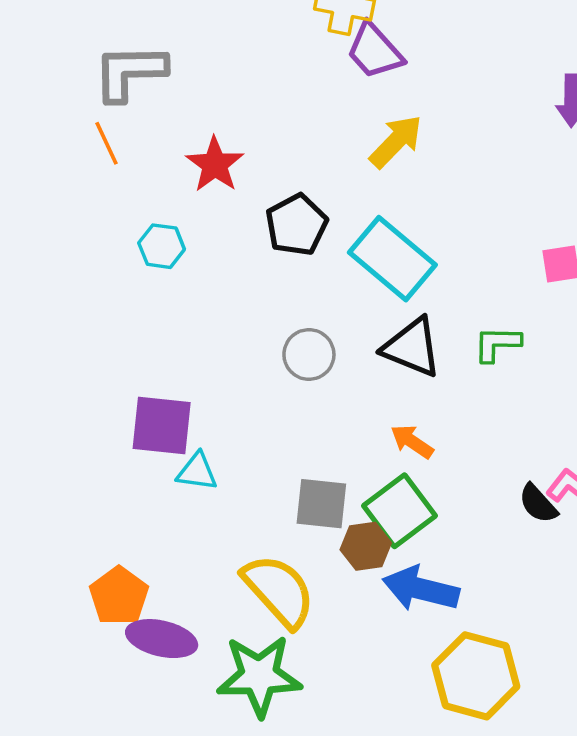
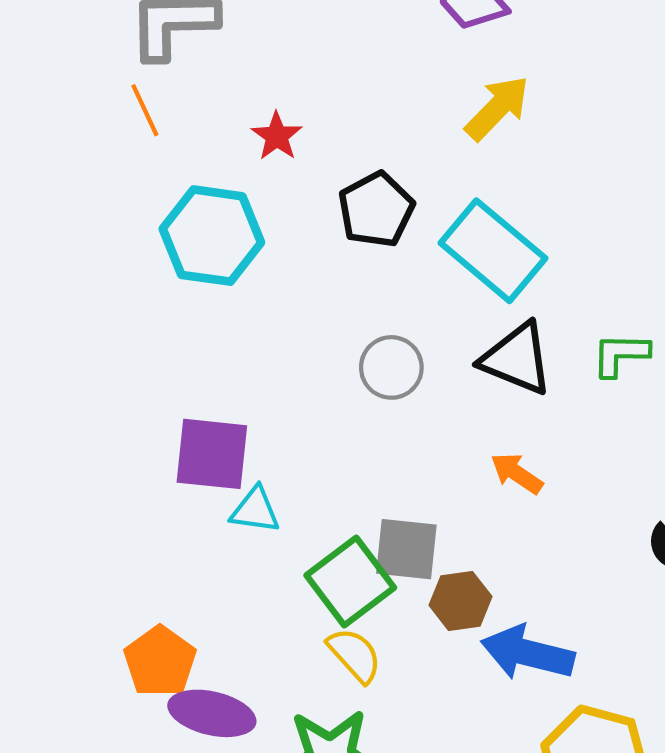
red star: (215, 165) -> (277, 136), size x0.7
cyan hexagon: (162, 246) -> (212, 236), size x1.8
green square: (399, 511) -> (350, 582), moved
yellow semicircle: (279, 591) -> (355, 655), size x0.6

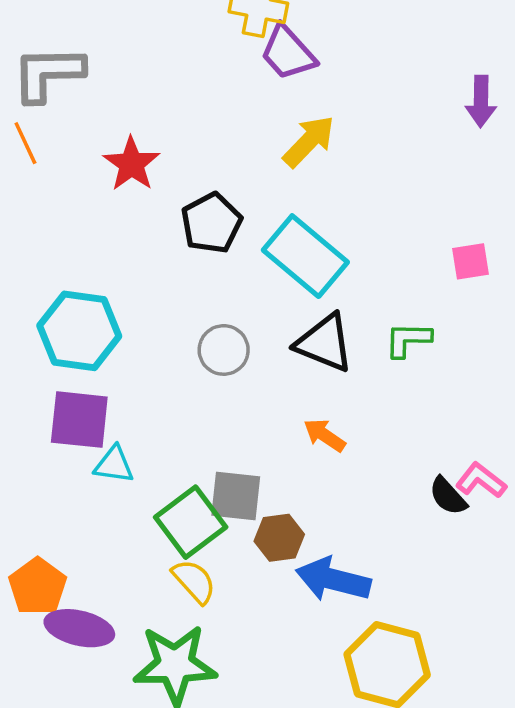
red star: (277, 136) -> (131, 164), size x1.4
cyan hexagon: (212, 236) -> (79, 331), moved

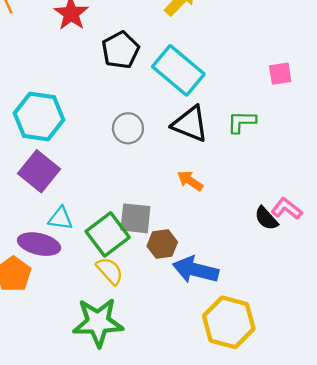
purple square: (79, 420) -> (39, 171), turned 33
cyan triangle: (114, 465) -> (60, 218), moved
purple ellipse: (79, 628) -> (39, 244), moved

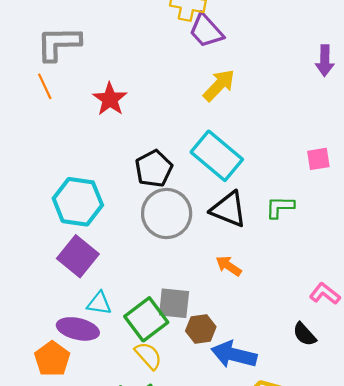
black pentagon: (120, 50) -> (154, 169), moved
gray circle: (128, 128) -> (167, 214), size x1.6
black semicircle: (266, 218) -> (304, 334), moved

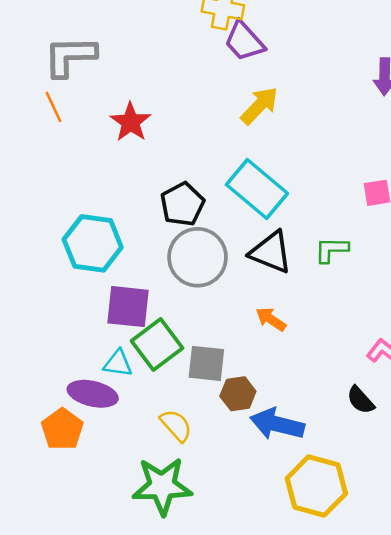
purple square: (78, 256) -> (128, 307), moved, turned -33
green square: (146, 319) -> (157, 344), moved

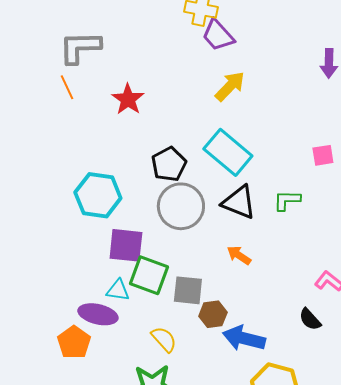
green square: (157, 344) -> (149, 275), turned -33

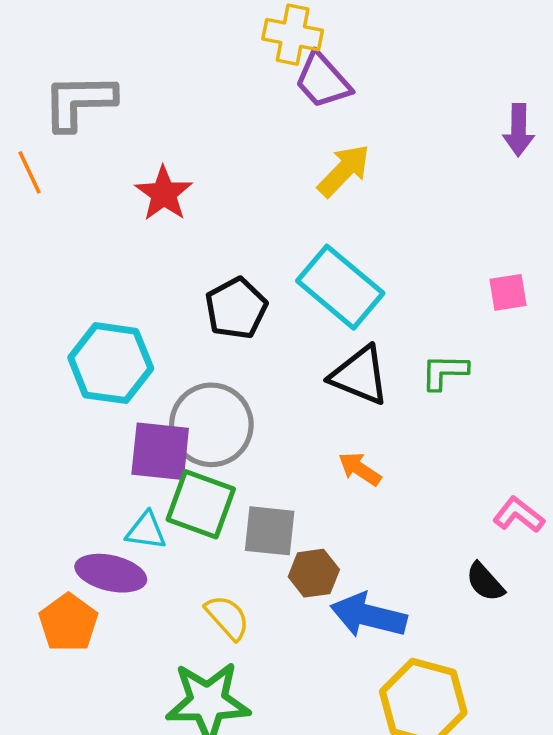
orange line: (67, 87) -> (30, 172), moved
gray circle: (181, 206) -> (211, 425), moved

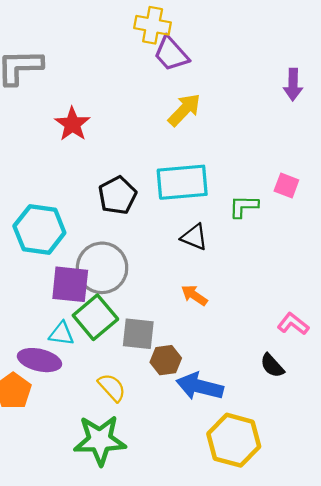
cyan rectangle: (340, 287) -> (182, 182), turned -45
pink square: (508, 292) -> (286, 186), turned 30
green L-shape: (444, 372) -> (244, 206), moved
black triangle: (360, 375) -> (194, 237), size x0.7
green square: (201, 504) -> (95, 317), turned 30

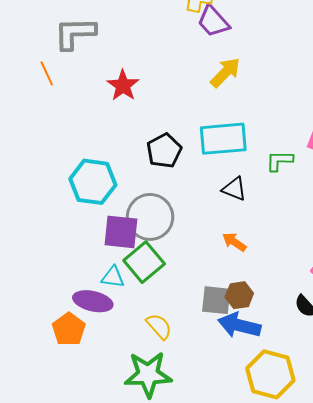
gray square: (138, 334) -> (216, 300), moved
brown hexagon: (166, 360) -> (239, 295), moved

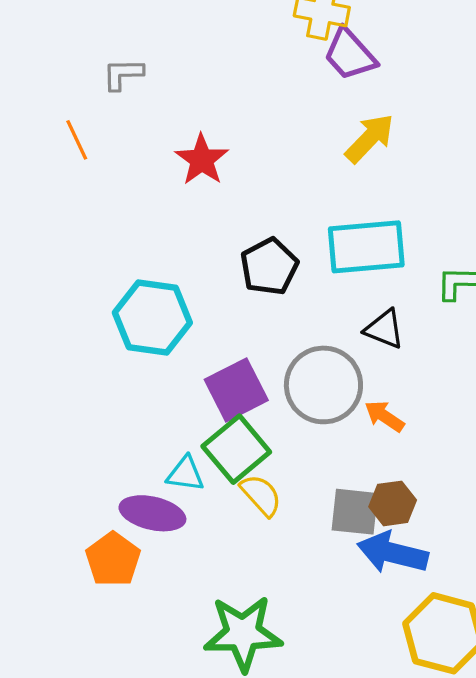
gray L-shape: (75, 33) -> (123, 74), size x0.6
gray circle: (150, 217) -> (323, 385), moved
purple square: (121, 232) -> (236, 390), moved, turned -33
yellow semicircle: (159, 326) -> (261, 495), moved

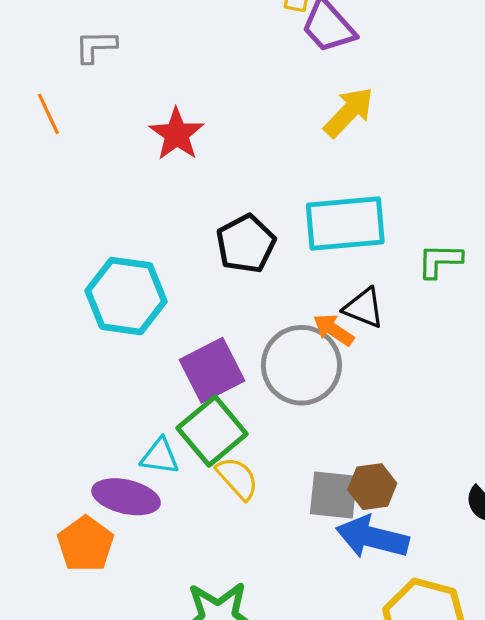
orange arrow: (384, 416) -> (333, 330), moved

